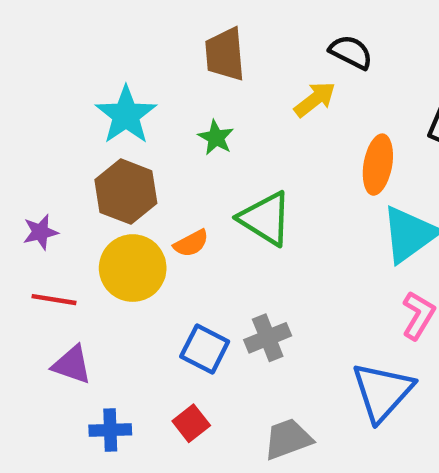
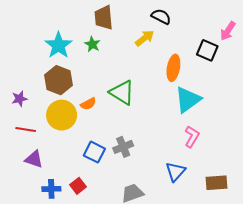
green star: (216, 138) -> (92, 44), moved
blue triangle: (382, 392) -> (175, 172), size x0.7
red square: (191, 423) -> (78, 186), moved

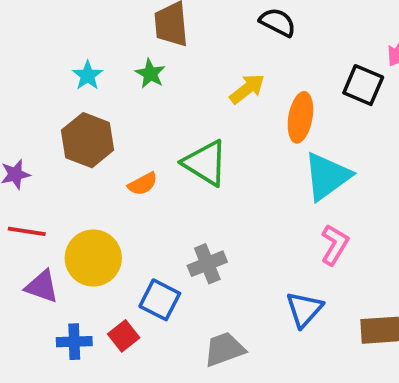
yellow arrow: (145, 38) -> (247, 89), moved
cyan star: (58, 45) -> (88, 76), size x0.6
yellow circle: (62, 115) -> (93, 258), moved
blue square: (94, 152) -> (160, 300), moved

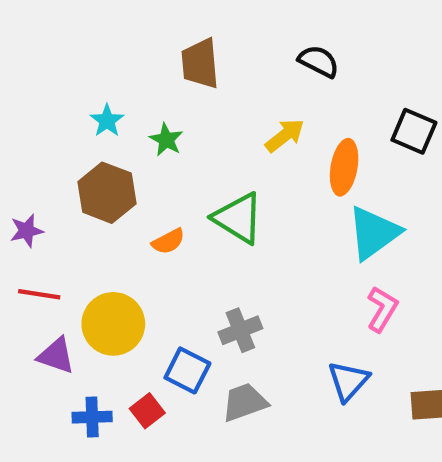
green star: (150, 74) -> (166, 140), moved
gray trapezoid: (224, 349) -> (245, 402), moved

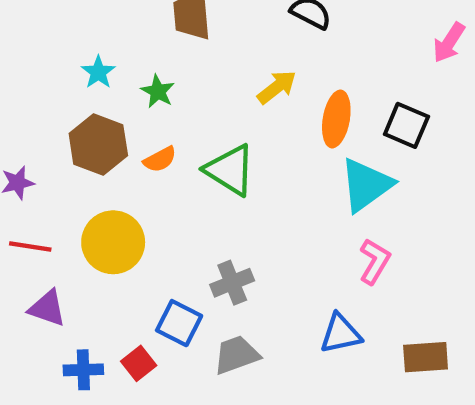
black square: (414, 131) -> (406, 125), moved
orange semicircle: (168, 241) -> (160, 159), moved
yellow circle: (113, 324) -> (113, 242), moved
blue triangle: (348, 381) -> (341, 334), turned 36

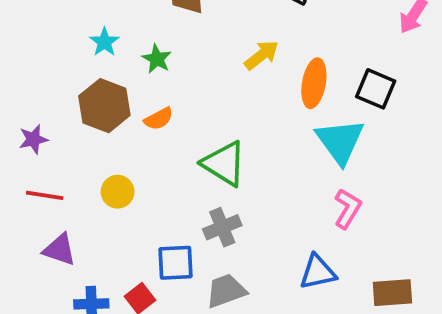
green triangle: (230, 170) -> (224, 164), moved
cyan triangle: (366, 185) -> (340, 141), turned -30
yellow circle: (113, 242) -> (118, 192), size x0.6
blue square: (179, 323) -> (175, 263), turned -30

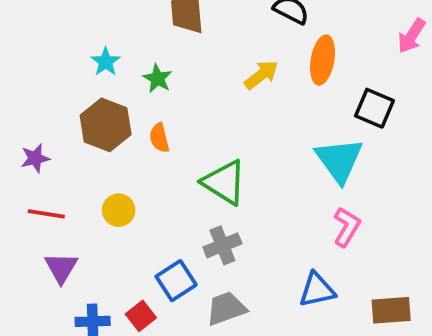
orange ellipse: (314, 83) -> (323, 60), moved
orange semicircle: (159, 119) -> (159, 138), turned 104
purple triangle: (60, 250) -> (61, 268), turned 42
blue square: (175, 263) -> (176, 281), turned -30

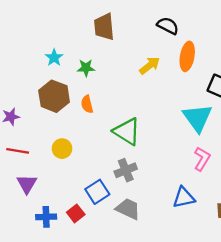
green star: (158, 79) -> (86, 68), turned -30
gray trapezoid: (226, 308) -> (128, 209), turned 45

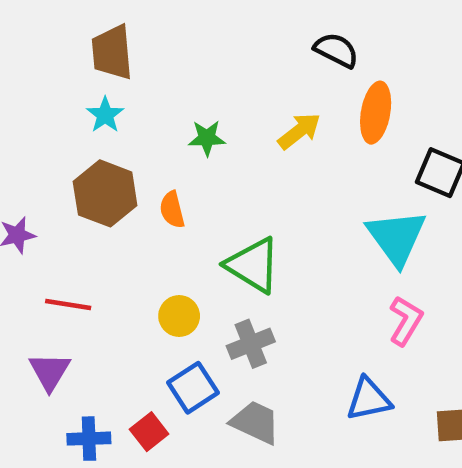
brown trapezoid: (104, 27) -> (112, 52), moved
green star: (86, 68) -> (207, 138), moved
yellow circle: (62, 149) -> (179, 316), moved
red line: (18, 151) -> (68, 304), moved

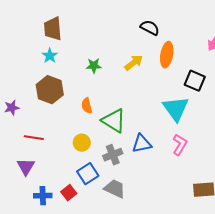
orange semicircle: (172, 210) -> (87, 106), moved
blue triangle: (369, 399) -> (142, 144), moved

